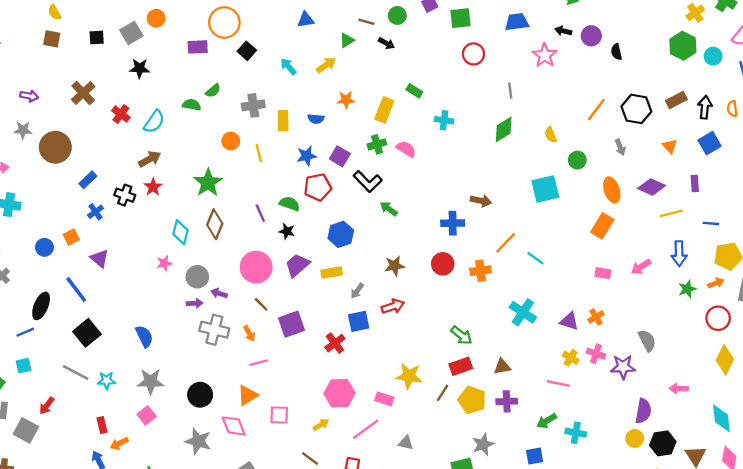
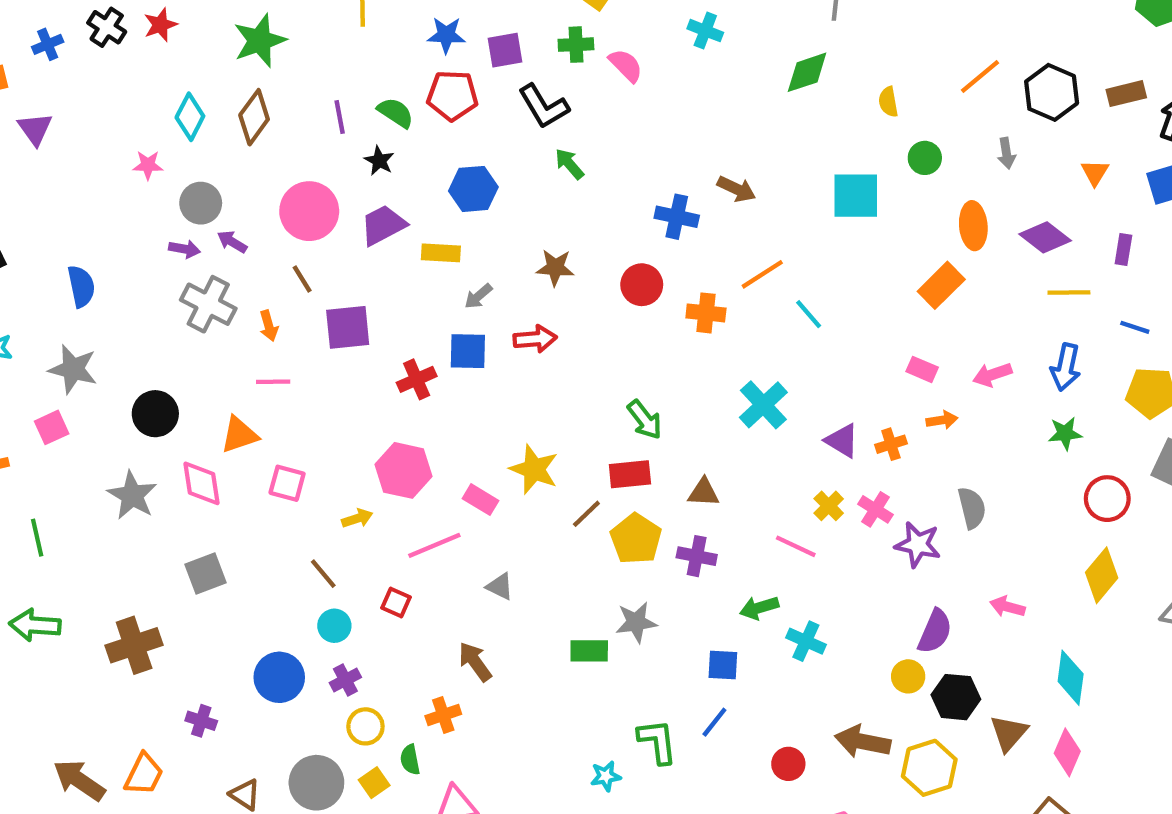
purple square: (340, 156) -> (505, 50), turned 36
orange arrow: (716, 283) -> (942, 420), moved

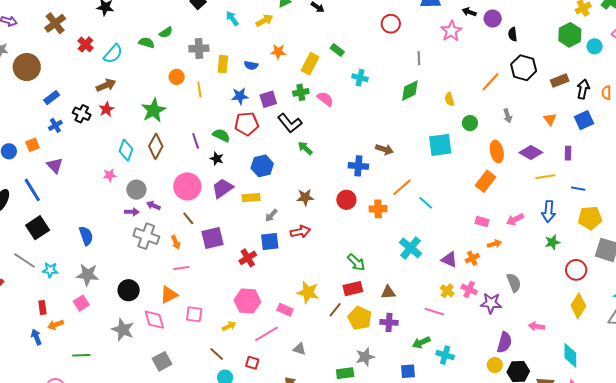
black hexagon: (1052, 92) -> (524, 68), moved
green line: (37, 538) -> (81, 355), turned -72

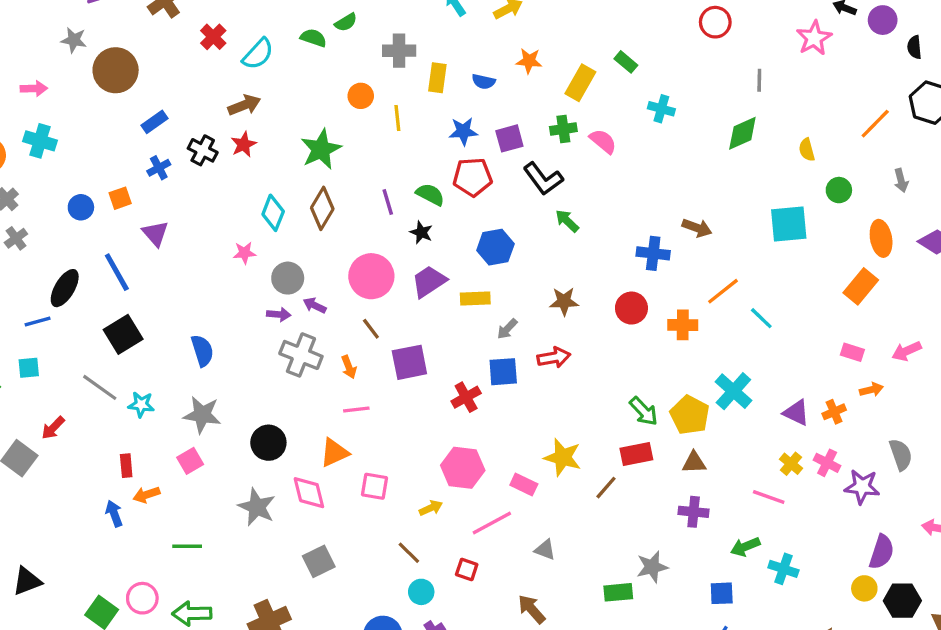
yellow pentagon: (360, 318) -> (690, 415), moved

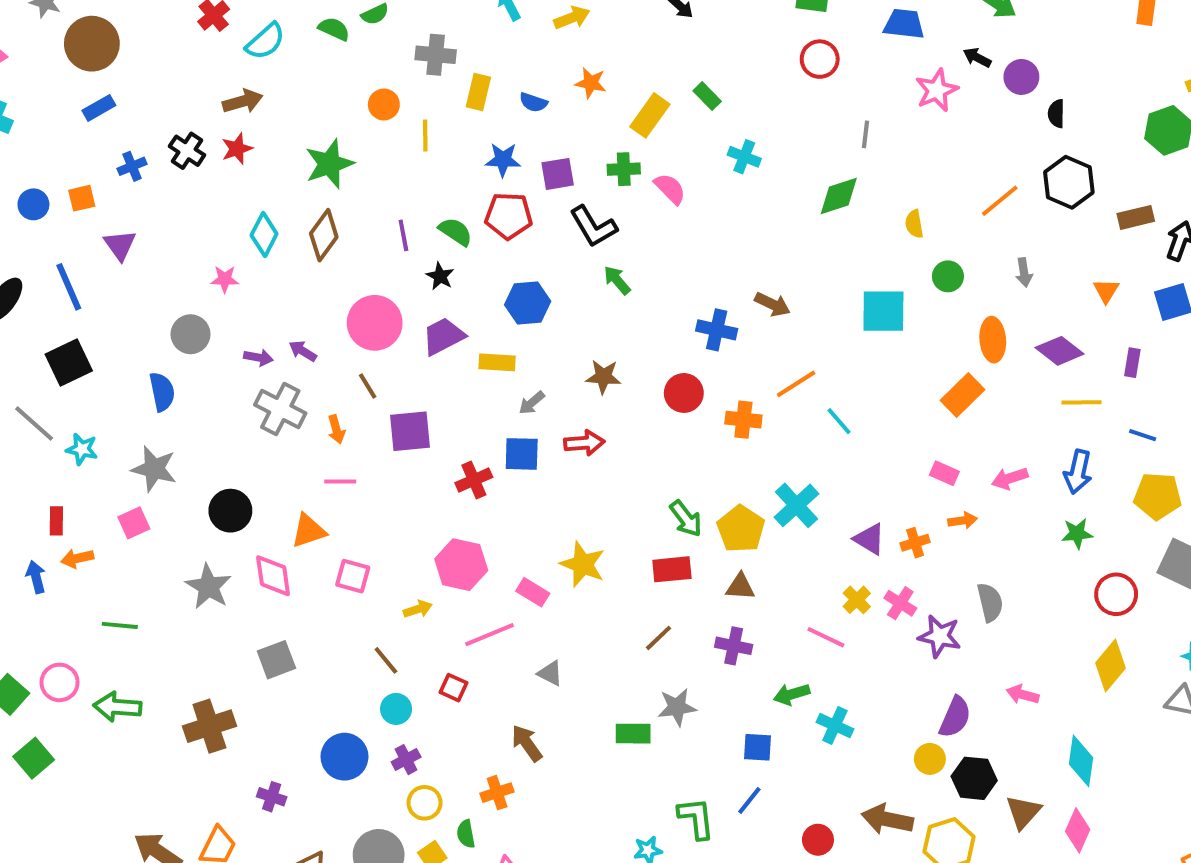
blue rectangle: (154, 122) -> (99, 108), moved
gray circle: (288, 278) -> (191, 334), moved
brown line: (606, 488) -> (659, 638), moved

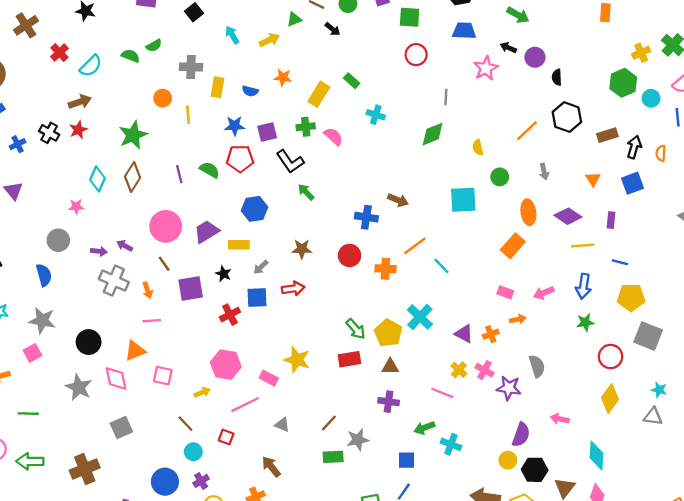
black star: (440, 276) -> (223, 274), moved
brown line: (659, 638) -> (329, 423), moved

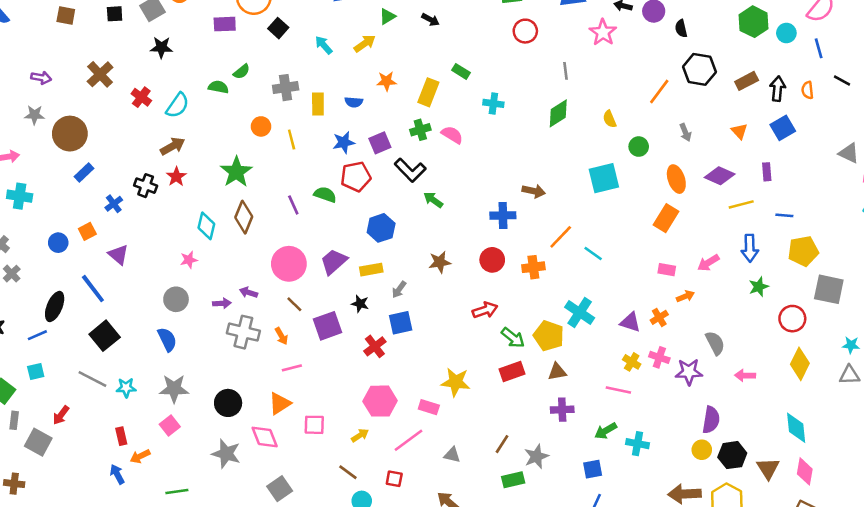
red arrow: (293, 289) -> (485, 310), moved
pink arrow: (560, 419) -> (745, 375), moved

